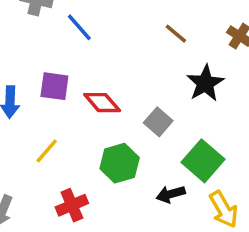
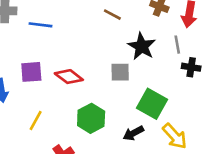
blue line: (79, 27) -> (40, 25), turned -30
gray square: (158, 122) -> (120, 72), moved, turned -30

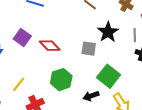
purple square: (31, 72) -> (22, 37), turned 30
yellow line: (36, 121) -> (19, 84), moved

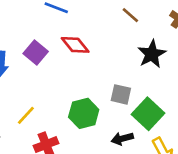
red diamond: (50, 46) -> (75, 45), moved
gray square: (89, 49) -> (121, 94), moved

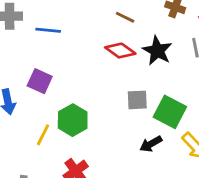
red diamond: (75, 45) -> (120, 51), moved
green hexagon: (84, 113) -> (73, 120), moved
yellow line: (26, 115) -> (43, 135), moved

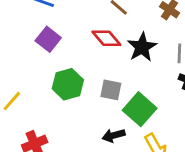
purple square: (40, 81) -> (48, 39), moved
green hexagon: (73, 120) -> (68, 84), moved

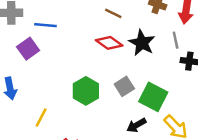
purple square: (48, 39) -> (28, 49), moved, turned 30
gray square: (111, 90) -> (124, 86), turned -30

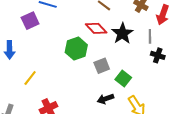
green hexagon: (86, 91) -> (76, 49), moved
green square: (153, 97) -> (123, 79), size x0.7

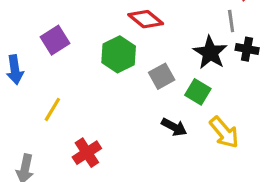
purple square: (30, 21) -> (55, 40), moved
black star: (122, 33) -> (210, 53), moved
black arrow: (105, 99) -> (174, 127), turned -126

